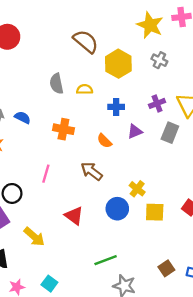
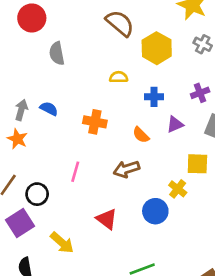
gray semicircle: (56, 84) -> (57, 53), moved
brown arrow: (92, 171) -> (126, 169), turned -55
yellow square: (155, 212) -> (197, 164), moved

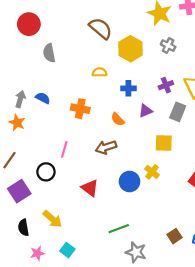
yellow cross: (178, 189) -> (152, 172), moved
black circle: (37, 194) -> (46, 172), moved
yellow arrow: (62, 243) -> (52, 219), moved

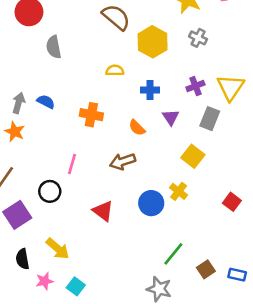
purple triangle: (146, 111) -> (171, 117), turned -40
yellow square: (164, 143) -> (193, 156), turned 36
green line: (119, 229) -> (173, 254), moved, turned -30
pink star: (37, 253) -> (45, 281), moved

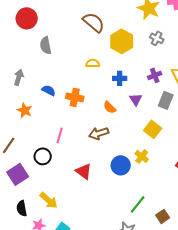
blue semicircle: (46, 102) -> (49, 90), moved
gray arrow: (19, 103) -> (19, 77), moved
orange star: (15, 132) -> (25, 110), moved

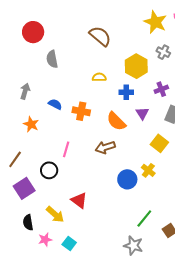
yellow hexagon: (122, 41) -> (136, 66), moved
orange semicircle: (110, 107) -> (116, 121), size x1.5
red triangle: (84, 171) -> (79, 200), moved

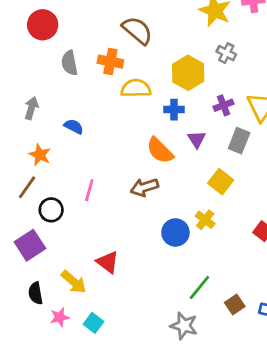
yellow semicircle: (99, 77) -> (136, 88), size x1.5
orange cross: (81, 111) -> (110, 62), moved
brown line: (15, 159) -> (27, 187), moved
black circle: (49, 170) -> (51, 210), moved

